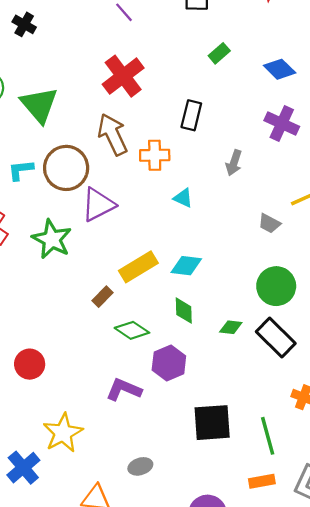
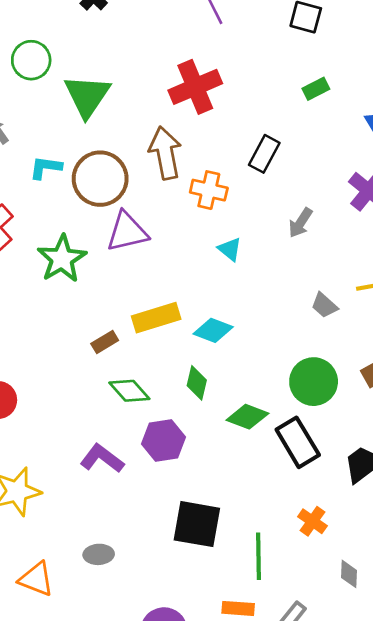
green diamond: (231, 327) -> (247, 417), size x1.4

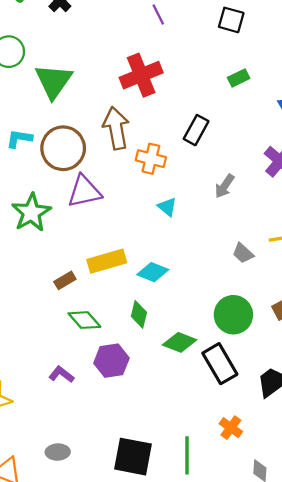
purple L-shape: (102, 458) -> (61, 374), size x0.7
black square: (197, 524) -> (133, 457), moved

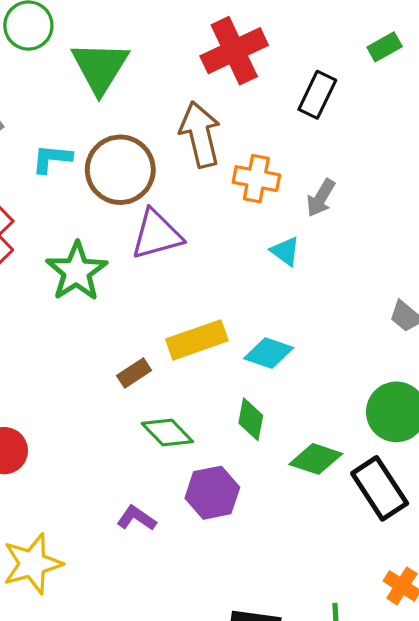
black rectangle: (196, 130) -> (317, 95), moved
gray arrow: (225, 186) -> (321, 198), moved

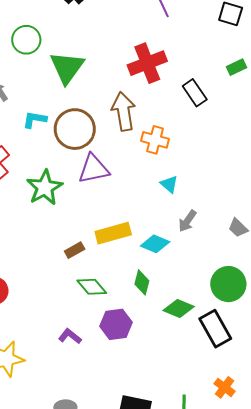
black rectangle: (317, 95) -> (195, 93), turned -64
gray arrow: (321, 198) -> (187, 221), moved

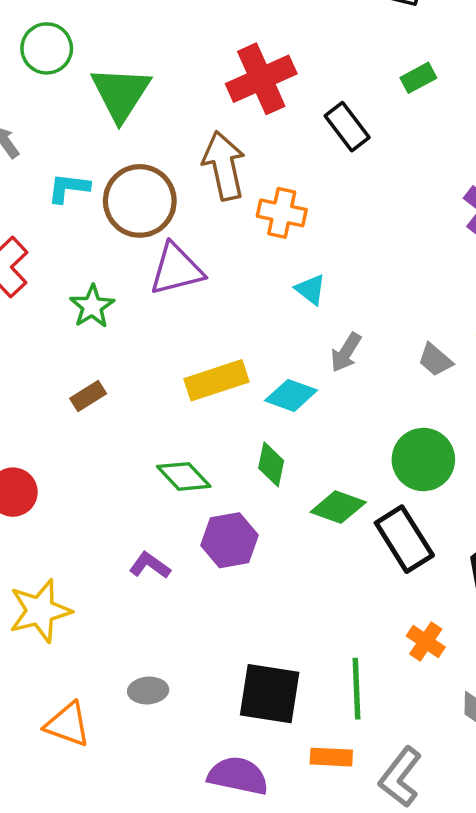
green star: (45, 188) -> (92, 306), size x0.7
brown rectangle: (75, 250) -> (88, 396), moved

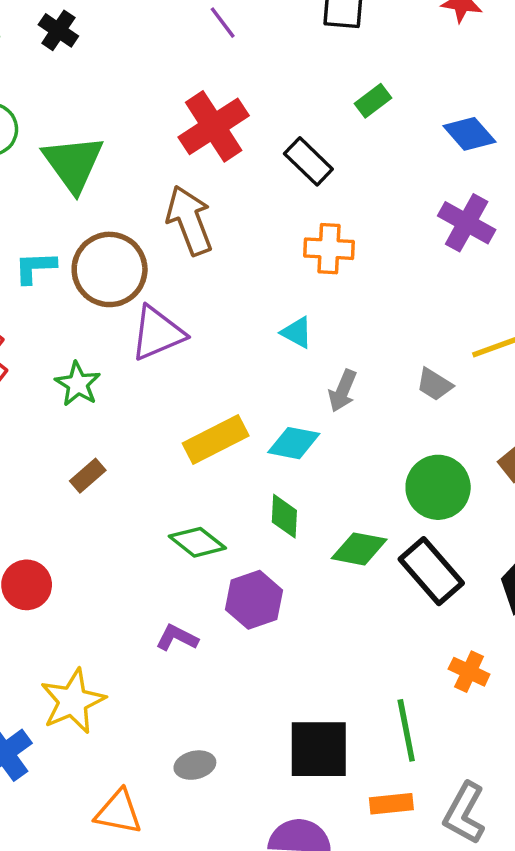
orange cross: (282, 213) -> (329, 249), moved

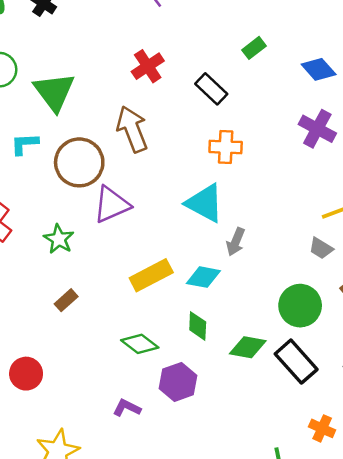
red cross: (214, 126) -> (148, 66), size x0.7
cyan L-shape: (35, 267) -> (25, 144), moved
cyan triangle: (297, 332) -> (205, 203), size x1.8
gray trapezoid: (434, 384) -> (321, 248), moved

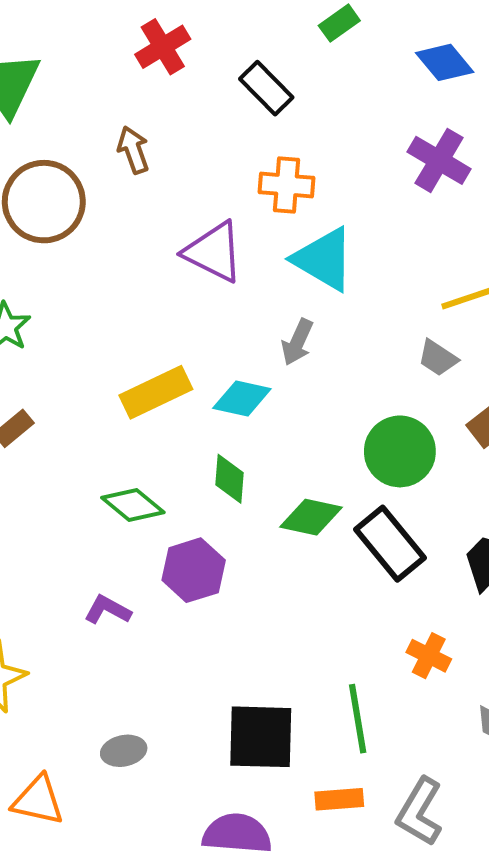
brown arrow: (132, 129) -> (133, 150), size x0.6
cyan triangle: (205, 203) -> (324, 259), moved
purple triangle: (112, 205) -> (214, 252), moved, turned 48

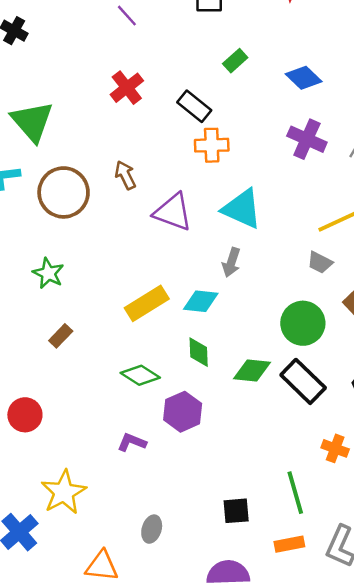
brown arrow: (133, 150) -> (125, 175), moved
orange cross: (286, 185) -> (212, 145), moved
black square: (261, 737) -> (236, 511), size x0.6
gray ellipse: (124, 751) -> (152, 529), turned -55

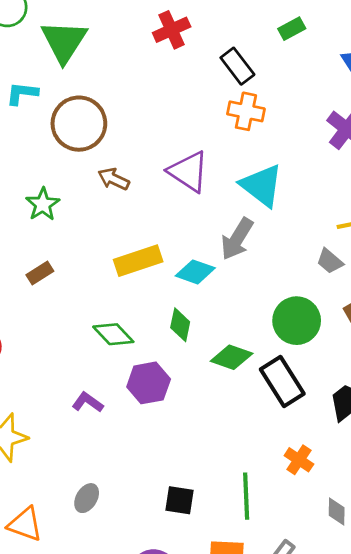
brown arrow: (125, 175) -> (114, 179), moved, turned -52
gray arrow: (231, 262) -> (237, 239), size x1.4

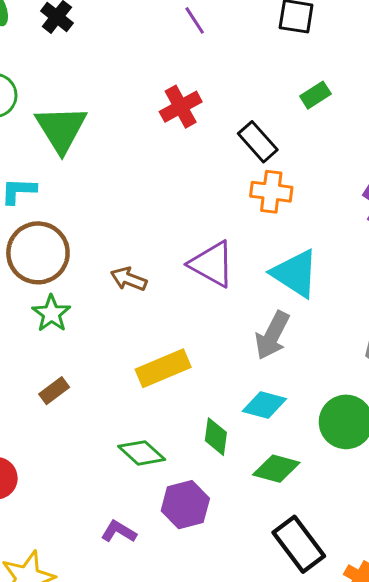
brown circle: (79, 124) -> (38, 253), moved
cyan diamond: (195, 272) -> (264, 405), moved
black rectangle: (282, 382) -> (299, 544), moved

